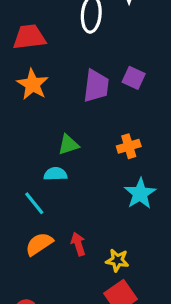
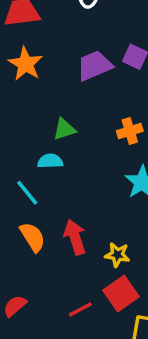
purple trapezoid: (96, 86) -> (94, 66), turned -120
orange semicircle: (39, 244) -> (33, 237), turned 92
red arrow: (78, 244) -> (75, 237), size x1.4

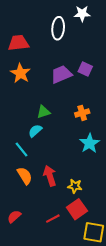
cyan semicircle: (50, 161) -> (35, 131), turned -40

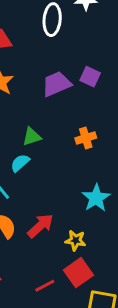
cyan star: (89, 143) -> (96, 198), moved
red arrow: (50, 176) -> (40, 226), turned 66

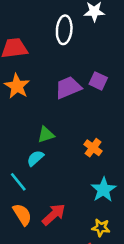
orange cross: (86, 138) -> (93, 148), moved, turned -36
yellow star: (76, 240) -> (101, 228), moved

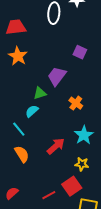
purple trapezoid: (68, 87) -> (57, 76), moved, turned -30
red arrow: (54, 215) -> (56, 146), moved

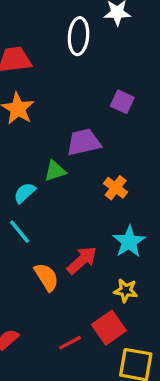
purple trapezoid: (57, 76) -> (84, 142), turned 40
cyan semicircle: (32, 111) -> (25, 193), moved
orange semicircle: (22, 154) -> (46, 277), moved

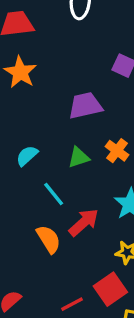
green triangle: (55, 171) -> (79, 157), moved
cyan line: (20, 232) -> (54, 194), moved

